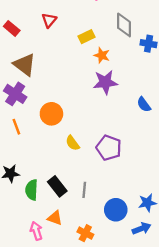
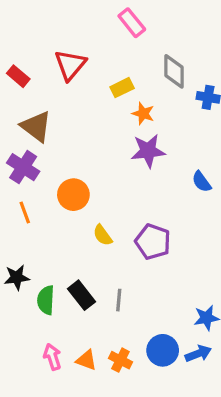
red triangle: (49, 20) -> (70, 65), size x1.5
blue circle: (116, 210) -> (163, 350), moved
orange triangle: (55, 218) -> (86, 360), moved

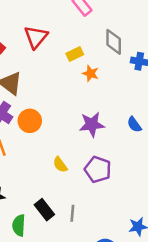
purple star: (148, 151) -> (92, 125), moved
orange circle: (73, 195) -> (30, 121), moved
green semicircle: (46, 300) -> (19, 225), moved

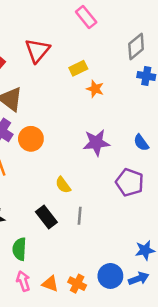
gray diamond: (114, 42) -> (136, 47), moved, turned 50
purple pentagon: (98, 169) -> (130, 182), moved
black rectangle: (44, 210) -> (46, 217), moved
gray line: (72, 213) -> (80, 216), moved

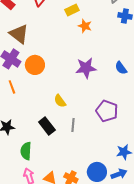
purple pentagon: (130, 182) -> (107, 111), moved

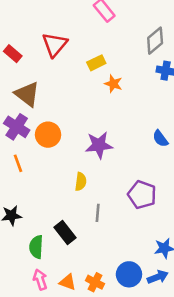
purple star: (86, 68) -> (99, 145), moved
yellow semicircle: (60, 101) -> (81, 182), turned -136
black rectangle: (47, 126) -> (65, 233), moved

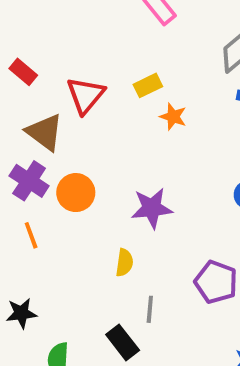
red triangle: (55, 44) -> (86, 95), moved
black rectangle: (65, 233) -> (123, 342), moved

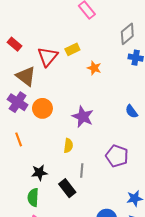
yellow rectangle: (148, 85) -> (72, 49), moved
purple star: (152, 208) -> (83, 117), turned 30
orange line: (31, 235) -> (19, 139), moved
black star: (21, 313) -> (39, 173), moved

